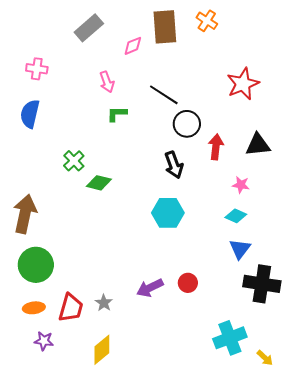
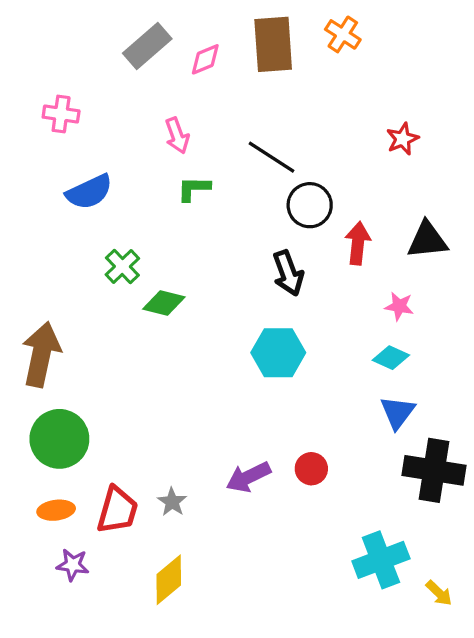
pink diamond: (133, 46) -> (205, 59), moved
red star: (243, 84) -> (403, 139), size x0.6
blue semicircle: (30, 114) -> (89, 192), moved, turned -128

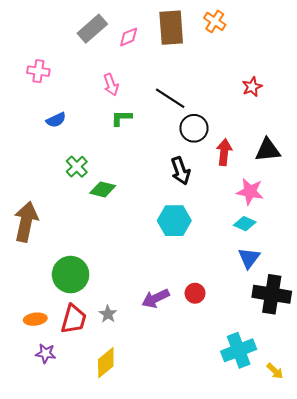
blue semicircle: (89, 192) -> (56, 120), size x0.7
pink star: (399, 306) -> (250, 192), size x1.5
green circle: (59, 439) -> (71, 275), moved

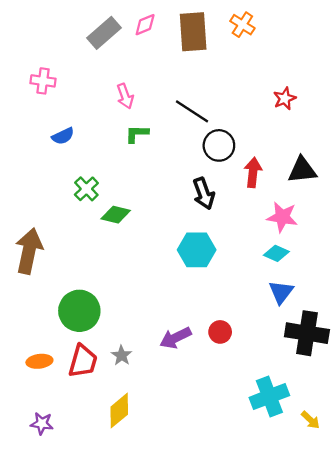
pink diamond: (129, 37) -> (145, 25), moved
purple star: (46, 353) -> (42, 423), moved

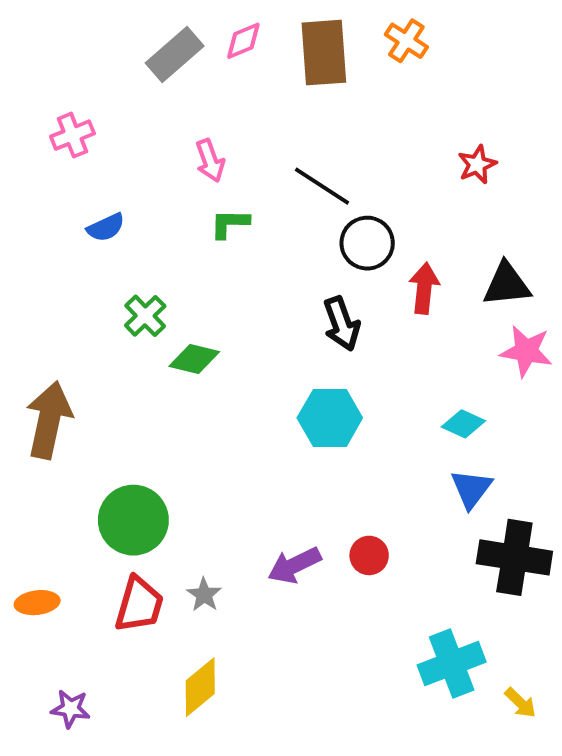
pink cross: (43, 81) -> (72, 135), turned -30
pink star: (282, 217) -> (526, 351), moved
orange ellipse: (39, 361) -> (37, 603), moved

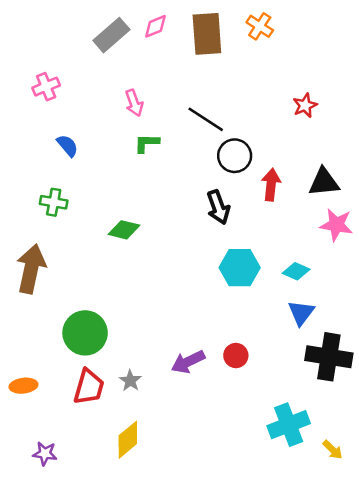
blue semicircle: (106, 227) -> (67, 146), turned -105
green cross: (145, 316) -> (54, 202), moved, turned -36
cyan hexagon: (330, 418) -> (240, 268), moved

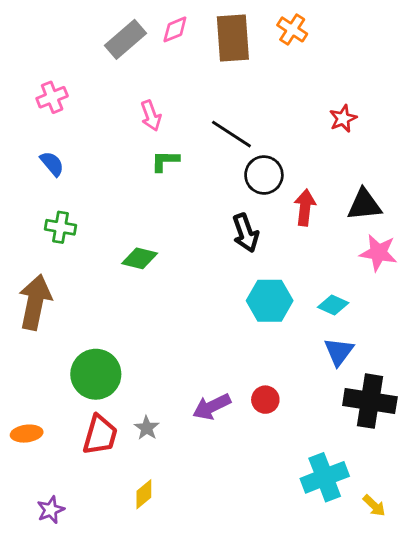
blue semicircle: (67, 146) -> (52, 164), moved
yellow diamond: (128, 440) -> (144, 494), size x0.7
purple star: (45, 454) -> (51, 510), turned -30

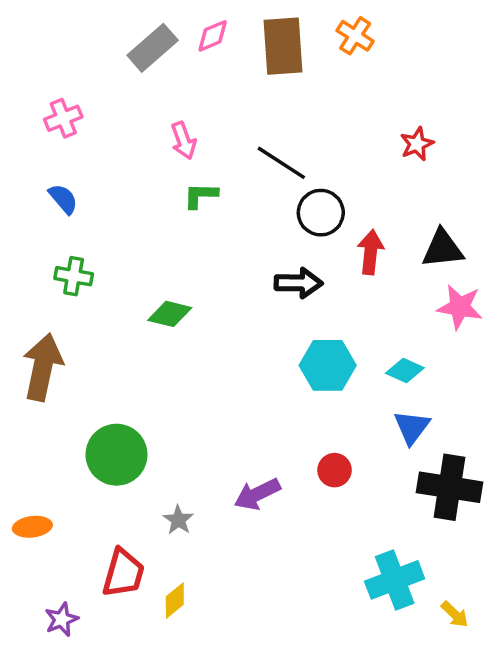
black arrow: (246, 233) -> (298, 283), turned -69
red circle: (265, 400) -> (335, 470), moved
red trapezoid: (100, 435) -> (123, 573), moved

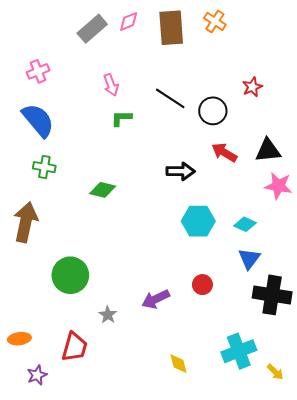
blue semicircle: (63, 199) -> (38, 120), size x1.8
black circle: (321, 213) -> (213, 111), moved
red arrow: (371, 252) -> (224, 152), turned -65
orange ellipse: (32, 527) -> (19, 339), moved
yellow diamond: (175, 601) -> (179, 364), moved, turned -65

